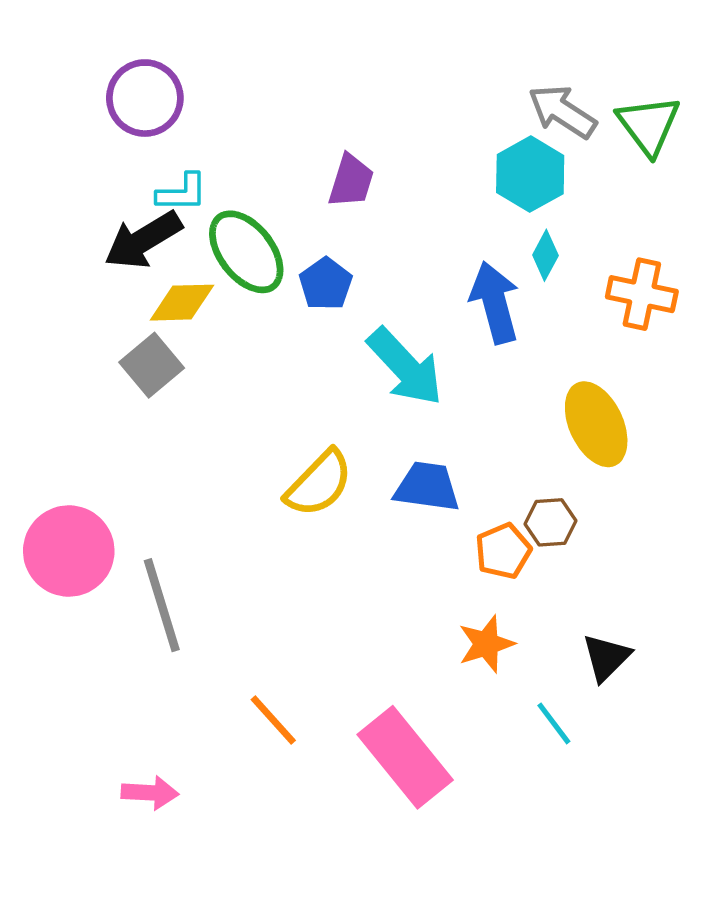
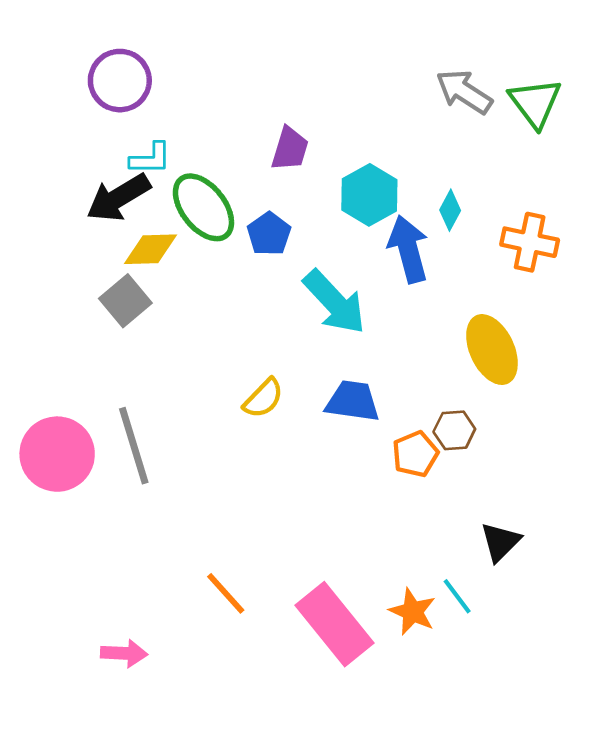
cyan hexagon: (530, 174) -> (369, 195), moved
yellow semicircle: (319, 483) -> (263, 398), size x0.7
gray line: (162, 605) -> (134, 446), moved
orange star: (486, 644) -> (413, 612), moved, turned -30

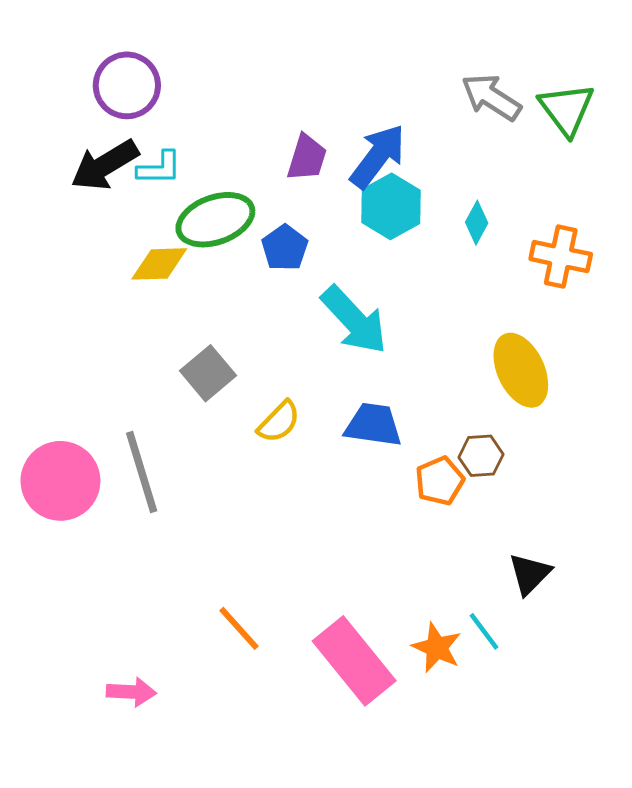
black arrow: (118, 198) -> (105, 165), moved
green ellipse: (203, 207) -> (215, 220), turned -72
blue arrow: (408, 249) -> (378, 156), moved, turned 52
gray square: (125, 301) -> (208, 373), moved

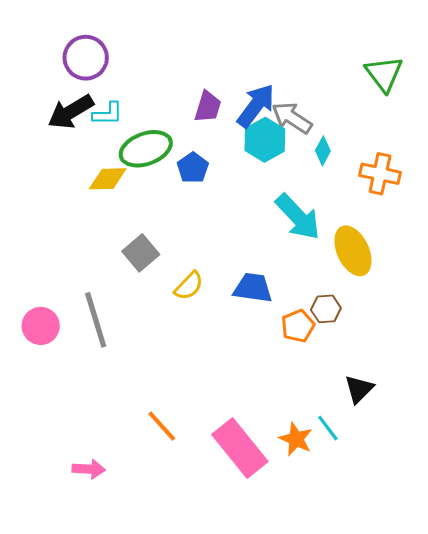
gray arrow: (491, 97) -> (292, 118), moved
cyan arrow: (354, 320) -> (298, 217), moved
pink circle: (60, 481) -> (41, 326), size x0.7

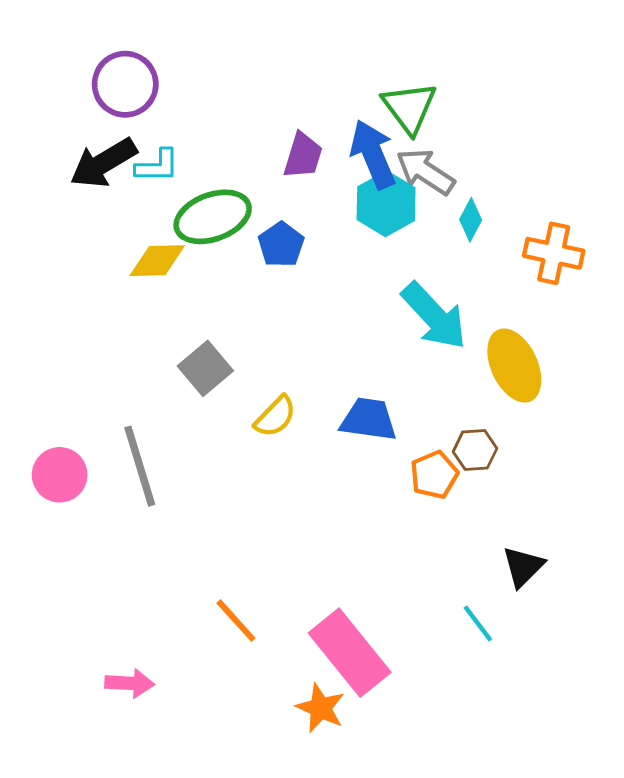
green triangle: (384, 74) -> (409, 108), moved
blue arrow: (256, 106) -> (373, 154), turned -60
orange star: (296, 439) -> (320, 708), moved

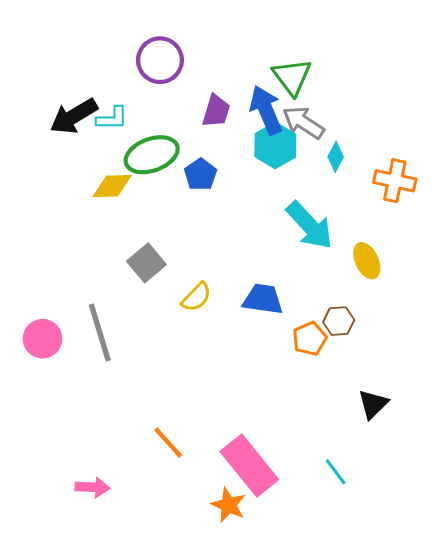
purple circle: (125, 84) -> (160, 60), moved
yellow ellipse: (514, 366) -> (367, 261), size x0.7
cyan line: (478, 623) -> (336, 472), moved

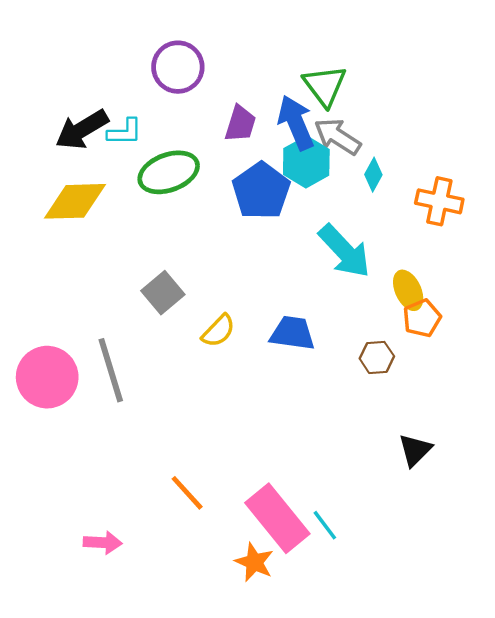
blue pentagon: (200, 174) -> (261, 191), moved, size x1.6
yellow diamond: (112, 186) -> (75, 201), moved, size x1.4
pink circle: (43, 339) -> (47, 377), size x1.4
orange pentagon: (310, 339) -> (422, 318), moved
cyan line: (336, 472) -> (325, 525), moved

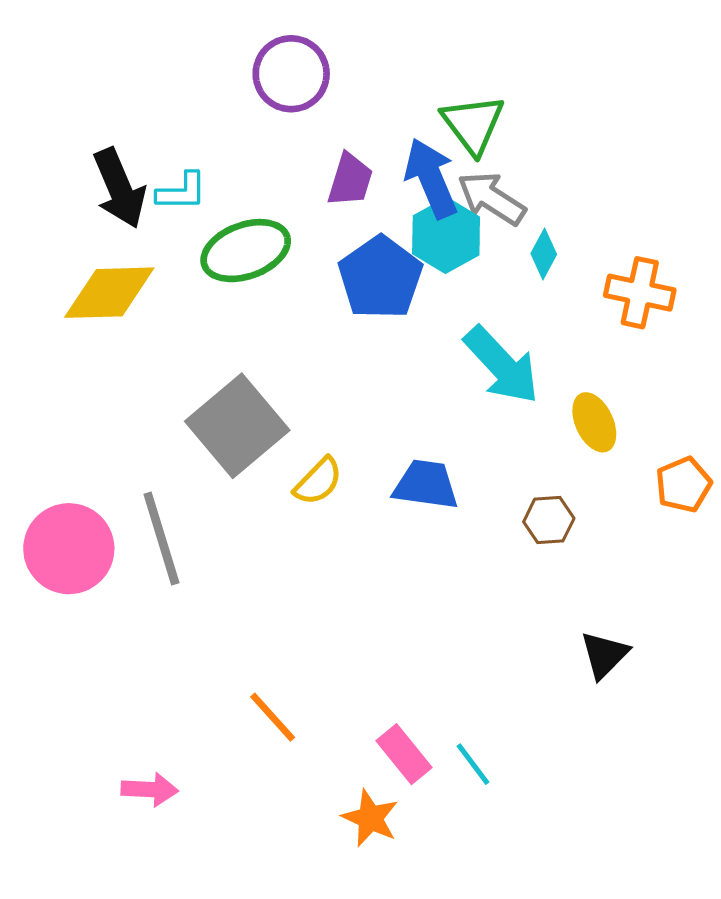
purple circle: (178, 67) -> (291, 74), moved
black arrow: (82, 130) -> (119, 188), turned -82
gray square: (163, 293) -> (237, 426), size x1.6
orange pentagon: (422, 318) -> (684, 485), moved
pink rectangle: (277, 518) -> (404, 754), size x0.6

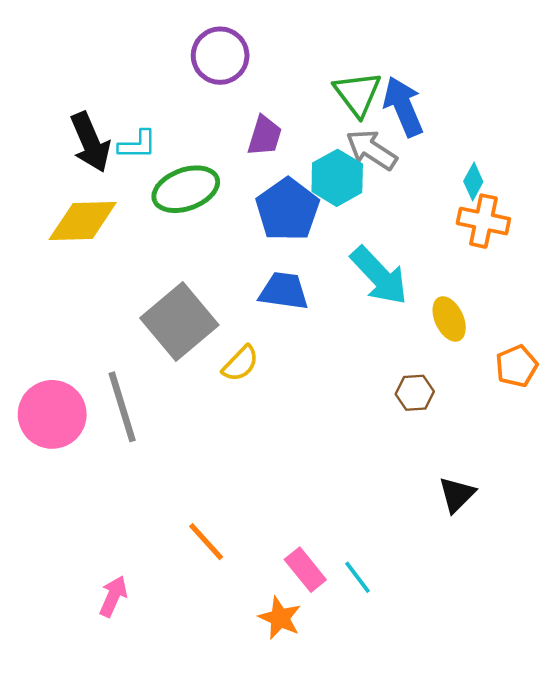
blue arrow: (431, 178) -> (403, 107), moved
cyan diamond: (544, 254) -> (473, 182), moved
blue trapezoid: (426, 485) -> (284, 291), moved
pink arrow: (150, 789) -> (113, 596), turned -69

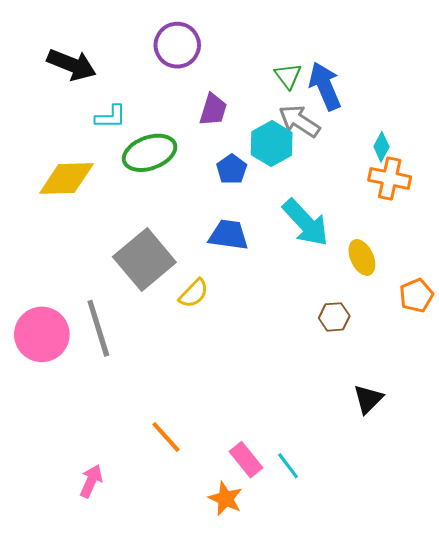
green triangle: (358, 94) -> (288, 76), size x0.7
black arrow: (90, 142) -> (72, 65), moved, turned -45
blue pentagon: (288, 210) -> (232, 169), size x0.6

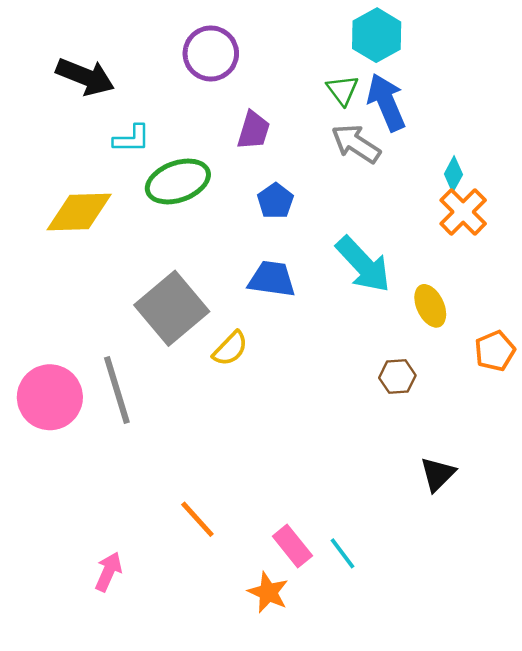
cyan hexagon: (272, 144) -> (377, 35), moved
orange cross: (390, 178) -> (463, 212), turned 33

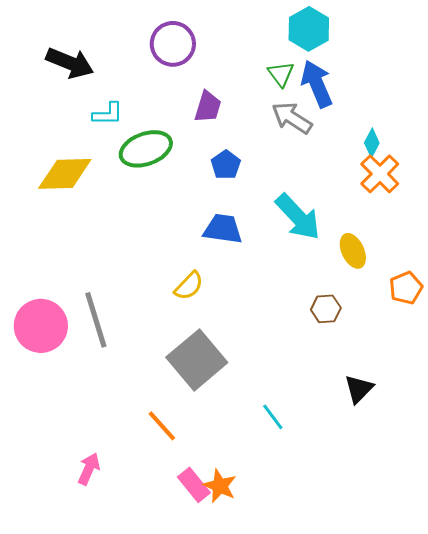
gray square: (172, 308) -> (197, 360), moved
pink rectangle: (292, 546) -> (194, 485), moved
cyan line: (342, 553) -> (273, 417), moved

